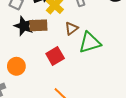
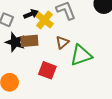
red square: (55, 56) -> (47, 70), turned -36

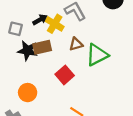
brown triangle: (62, 42) -> (76, 44), turned 32
red square: (47, 70) -> (65, 75), turned 36

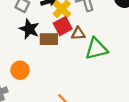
brown rectangle: (42, 47) -> (49, 39), moved
red square: (65, 75) -> (63, 26), moved

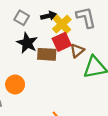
brown triangle: (78, 34) -> (77, 51), turned -40

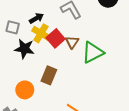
yellow cross: (62, 24) -> (41, 33), moved
brown rectangle: (47, 54) -> (49, 75), moved, turned -54

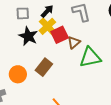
black arrow: (36, 18) -> (47, 11), turned -32
gray square: (13, 27) -> (23, 13), turned -32

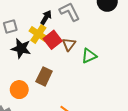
black arrow: (47, 11) -> (46, 17), moved
green triangle: (90, 57) -> (89, 56), size x0.7

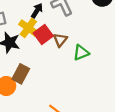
brown rectangle: (44, 76) -> (21, 74), moved

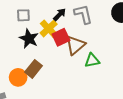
brown triangle: (60, 40) -> (75, 45), size x1.5

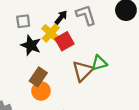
brown triangle: (75, 45) -> (83, 71), moved
orange circle: (18, 77) -> (41, 91), moved

